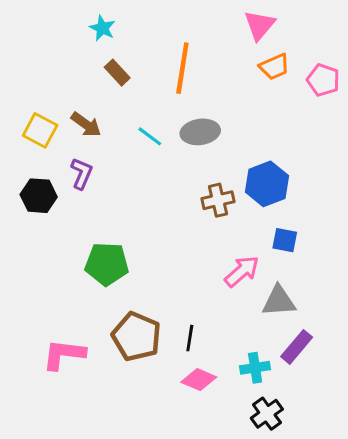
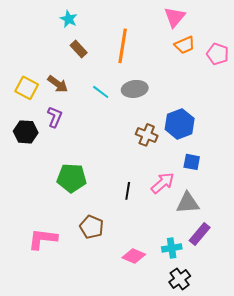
brown cross: (218, 200) -> (147, 135), turned 35
brown pentagon: (136, 337) -> (92, 227), size x0.7
black line: (190, 338) -> (128, 191), moved

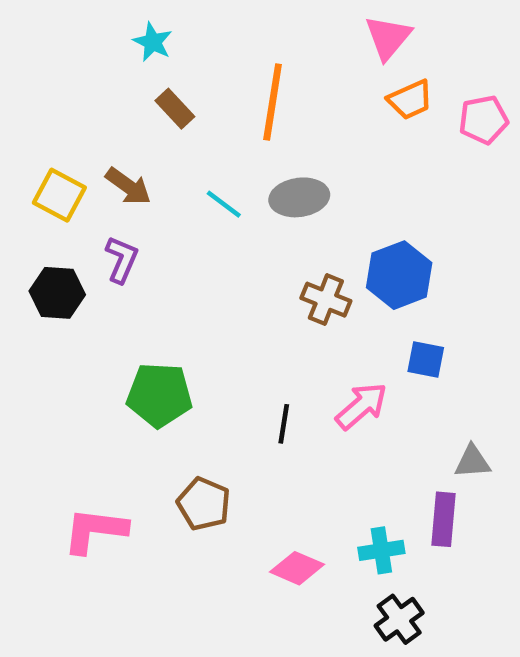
pink pentagon: (218, 54) -> (484, 120), turned -30
gray triangle: (188, 203) -> (472, 462), moved, size x0.7
purple rectangle: (200, 234) -> (444, 519), turned -35

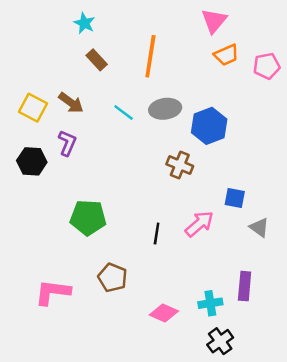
blue hexagon: (399, 275) -> (209, 126), moved
gray triangle: (472, 462) -> (259, 227), moved, turned 40

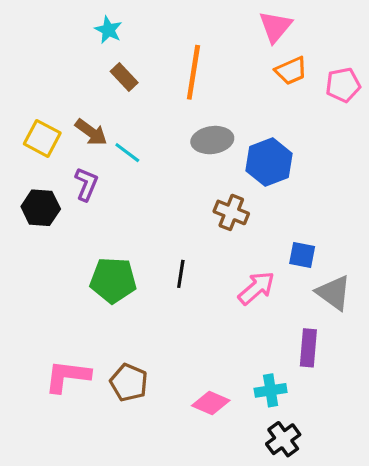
cyan line: (124, 112) -> (127, 153), moved
gray triangle: (259, 227) -> (334, 293), size x1.4
black line: (157, 234) -> (181, 274), moved
brown pentagon: (113, 278) -> (129, 383), moved
purple rectangle: (245, 286) -> (308, 348), moved

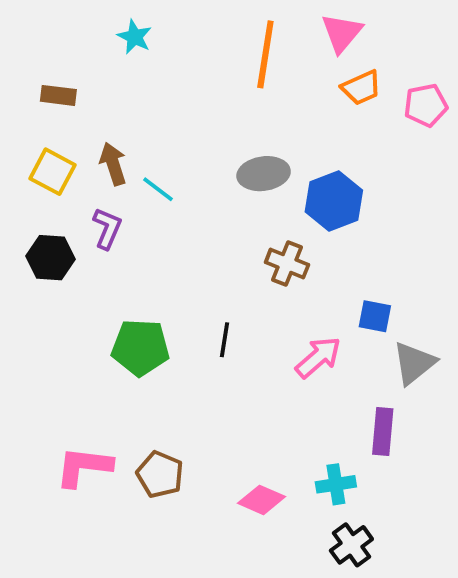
orange line: (193, 72) -> (265, 54), moved
brown rectangle: (124, 77) -> (58, 95), moved, turned -40
brown arrow: (91, 132) -> (113, 164), turned -144
gray triangle: (334, 293) -> (414, 363), turned 45

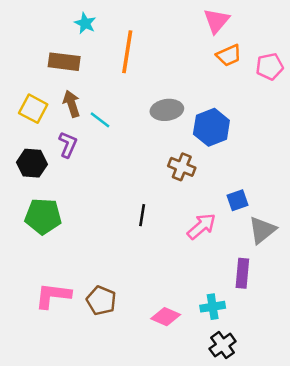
orange line: (265, 54) -> (127, 52), moved
brown rectangle: (58, 95) -> (64, 62), moved, size x1.4
blue square: (375, 316) -> (237, 200), turned -30
green pentagon: (140, 348) -> (43, 216), moved

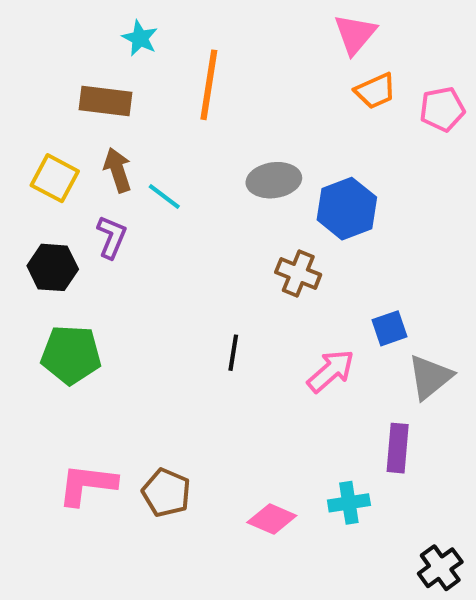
black cross: (223, 345) -> (440, 568), moved

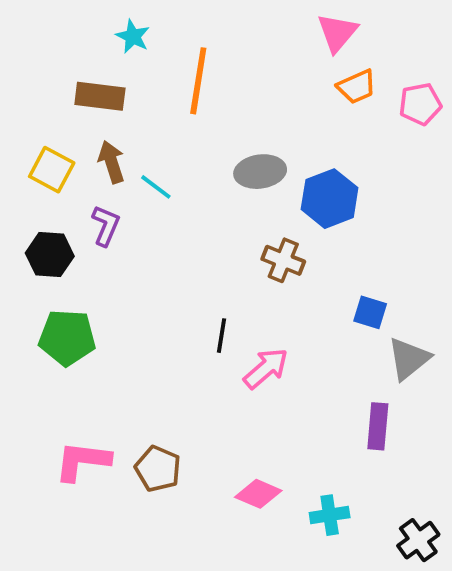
blue square: (390, 328) -> (370, 312), turned 36
pink arrow: (331, 371) -> (266, 368), moved
cyan cross: (349, 503) -> (330, 515), moved

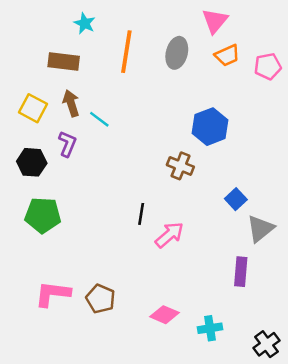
gray ellipse: (260, 172) -> (177, 53), moved, turned -68
blue square: (370, 312) -> (236, 199), turned 30

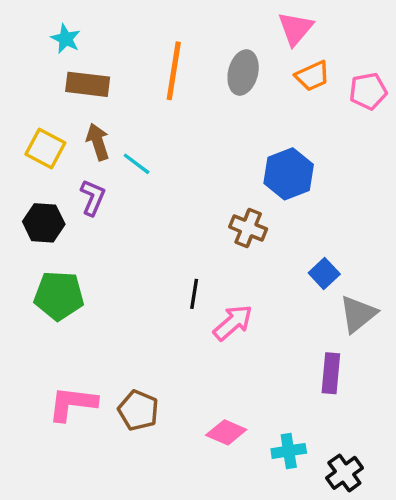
cyan star: (85, 23) -> (66, 39), moved
black cross: (267, 344) -> (344, 473), moved

